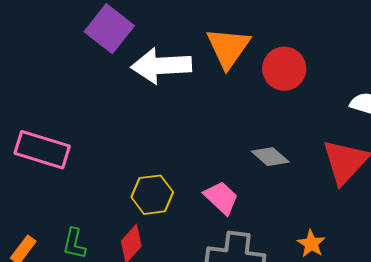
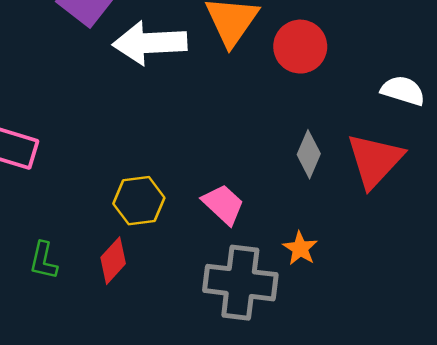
gray diamond: (270, 157) -> (309, 154), moved, turned 72
orange star: (311, 244) -> (300, 248), moved

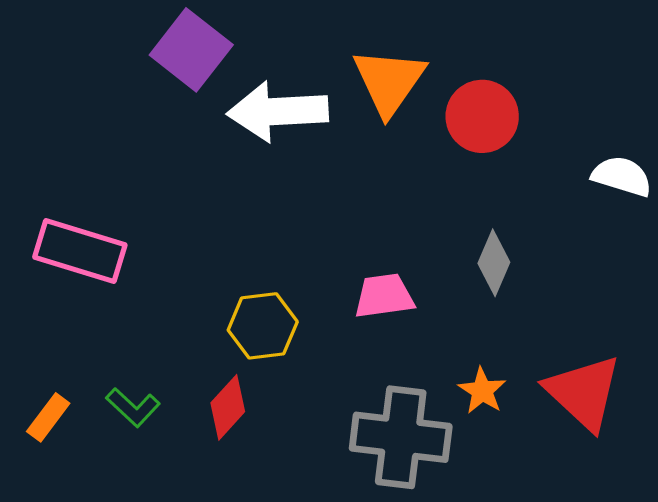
red triangle: (375, 160) -> (584, 392), moved, turned -30
pink trapezoid: (223, 204) -> (384, 296), moved, turned -51
green L-shape: (43, 261) -> (133, 407), turned -60

